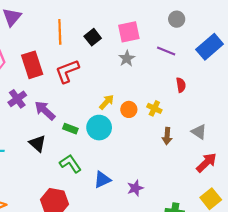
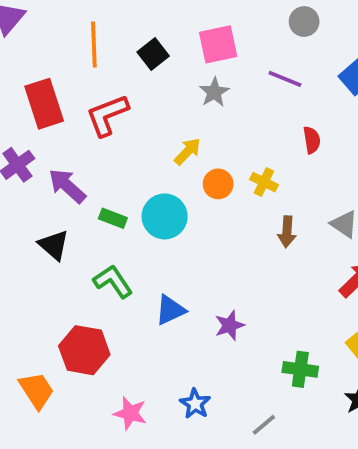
yellow arrow: (107, 102) -> (188, 151), moved

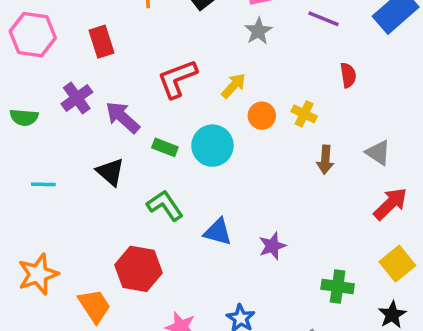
red rectangle: (44, 104) -> (102, 42), size x0.7
red L-shape: (107, 115) -> (177, 79), moved
blue triangle: (170, 310) -> (218, 232), turned 40

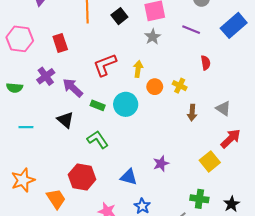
yellow arrow: (234, 86) -> (138, 69), turned -35
blue triangle: (218, 232) -> (129, 177), moved
yellow square: (397, 264) -> (210, 161), moved
green cross: (338, 287) -> (199, 199), moved

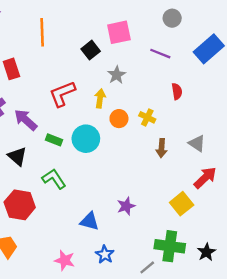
black square: (119, 16) -> (91, 50), moved
gray star: (153, 37) -> (117, 75), moved
red hexagon: (82, 177) -> (20, 205), moved
green cross: (199, 199) -> (170, 246), size x1.4

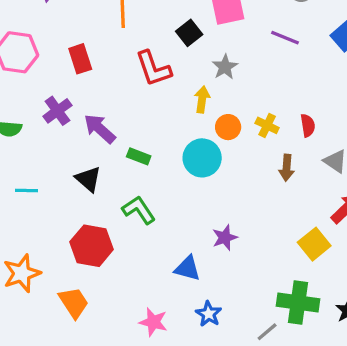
red semicircle: (177, 91) -> (308, 125), moved
red L-shape: (62, 94) -> (153, 69), moved, turned -88
cyan circle: (86, 139) -> (202, 158), moved
purple star: (126, 206) -> (225, 238), moved

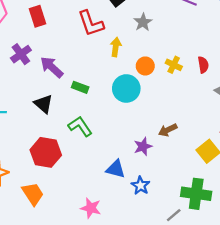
yellow arrow: (202, 99) -> (116, 47), moved
brown arrow: (287, 168) -> (168, 130), moved, turned 60
blue star: (209, 314) -> (141, 186), moved

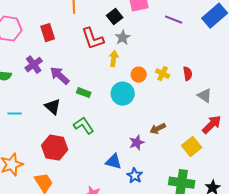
gray star: (143, 22) -> (123, 38), moved

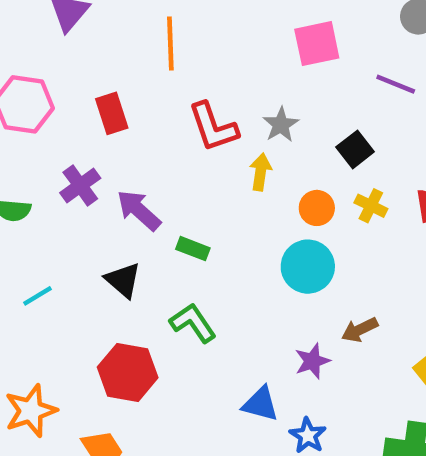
black square: (115, 17) -> (355, 149), moved
cyan circle: (123, 94) -> (308, 267), moved
cyan line: (15, 114) -> (37, 296), turned -32

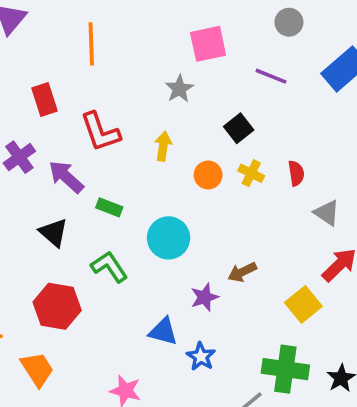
gray star: (281, 125) -> (179, 89), moved
red L-shape: (213, 127) -> (100, 132), moved
cyan circle: (308, 267) -> (169, 238), moved

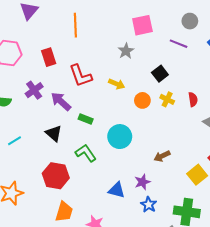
gray circle: (289, 22) -> (190, 21), moved
yellow arrow: (163, 146) -> (117, 84), turned 105
purple star: (204, 297) -> (142, 182), moved
blue star: (201, 357) -> (149, 205), moved
orange trapezoid: (37, 369) -> (64, 212), moved, turned 50

